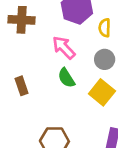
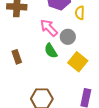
gray circle: (105, 59) -> (68, 37), moved

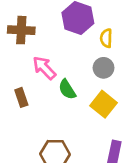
pink arrow: (49, 28) -> (44, 68), moved
gray circle: (68, 37) -> (104, 68), moved

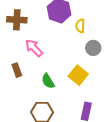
gray circle: (104, 68) -> (93, 48), moved
green semicircle: (67, 89) -> (48, 81), moved

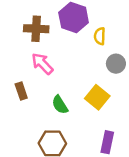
brown cross: (17, 20) -> (36, 29), moved

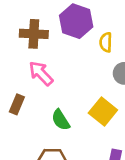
brown rectangle: (21, 91) -> (17, 104), turned 42

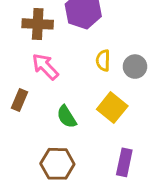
yellow semicircle: (106, 42) -> (103, 60), moved

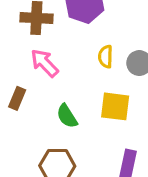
yellow square: (112, 108) -> (115, 106), turned -32

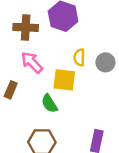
yellow square: (115, 106) -> (64, 80), moved

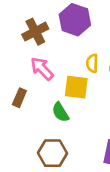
brown cross: (26, 27) -> (35, 32), turned -30

